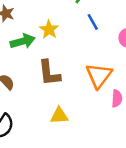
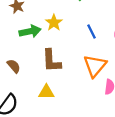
blue line: (93, 22) -> (91, 31), moved
yellow triangle: (59, 116) -> (46, 92), moved

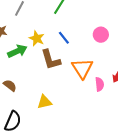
blue line: (91, 31) -> (64, 38), moved
brown L-shape: (52, 61) -> (51, 60), moved

